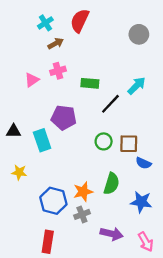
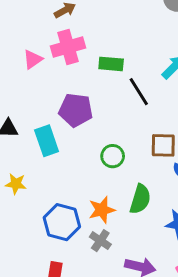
pink cross: (58, 71) -> (68, 47), size x1.5
black line: (110, 104) -> (139, 92), turned -75
green circle: (104, 141) -> (113, 156), moved
gray cross: (82, 214) -> (100, 241), turned -35

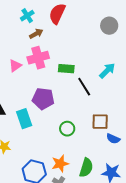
green semicircle: (140, 199) -> (86, 168), moved

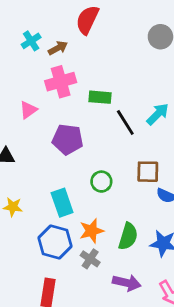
cyan cross: (27, 16) -> (31, 41), moved
pink triangle: (15, 66) -> (28, 110), moved
cyan arrow: (107, 71) -> (158, 114), moved
cyan rectangle: (24, 119) -> (62, 203), moved

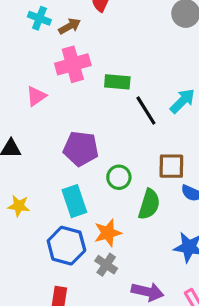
cyan cross: (31, 41) -> (39, 18), turned -36
purple pentagon: (68, 139) -> (81, 149), moved
green semicircle: (128, 236) -> (149, 204), moved

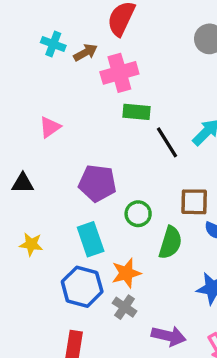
pink cross: (73, 64) -> (119, 73), moved

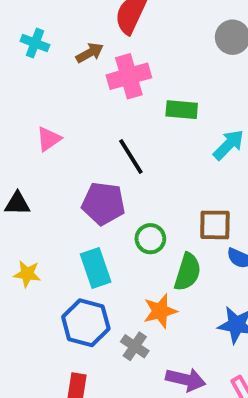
cyan cross: (53, 44) -> (35, 43), moved
green rectangle: (136, 112) -> (182, 110), moved
black line: (167, 142) -> (131, 157), moved
orange star: (126, 273) -> (160, 311), moved

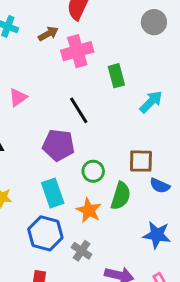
green rectangle: (182, 110) -> (116, 76), turned 70
orange star: (160, 311) -> (89, 210), moved, turned -30

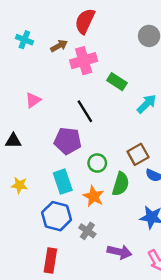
green rectangle: (116, 76) -> (117, 82), turned -42
brown square: (141, 161) -> (138, 154), turned -30

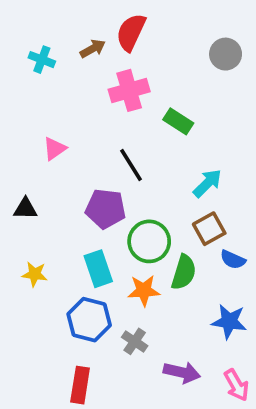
brown arrow: (59, 46) -> (93, 49), moved
cyan arrow: (147, 104) -> (207, 183), moved
green circle: (97, 163) -> (149, 241), size x1.5
orange star: (94, 196) -> (144, 291), turned -30

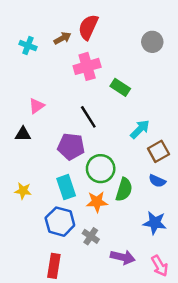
black triangle: (25, 209) -> (23, 134), moved
brown square: (209, 229) -> (158, 151), moved

